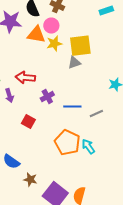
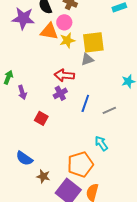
red arrow: (25, 78) -> (64, 75), moved
blue line: (72, 107) -> (85, 103), turned -72
orange pentagon: (67, 143) -> (80, 164), moved, turned 30

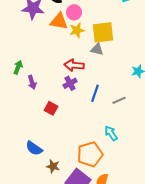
gray triangle: (87, 59) -> (97, 49), turned 32

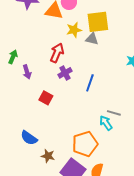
yellow star: (77, 30) -> (74, 30), moved
red arrow: (74, 65) -> (57, 53), moved, turned 108
gray line: (119, 100) -> (114, 113), moved, turned 40

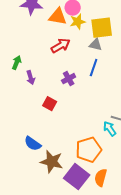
yellow star: (74, 30) -> (78, 22), moved
red arrow: (57, 53) -> (61, 46), moved, turned 36
blue line: (90, 83) -> (94, 68), moved
brown star: (48, 156) -> (52, 162), size x1.6

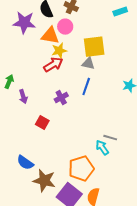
yellow star: (78, 22) -> (59, 51), moved

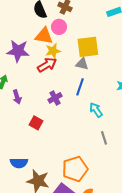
purple star: (24, 23) -> (18, 51), moved
gray line: (110, 138) -> (104, 138), turned 56
cyan arrow: (102, 148) -> (96, 110), moved
blue semicircle: (25, 163) -> (19, 163), turned -36

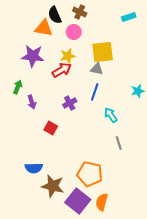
orange triangle: (44, 36) -> (44, 28), moved
orange pentagon: (75, 169) -> (90, 174), turned 30

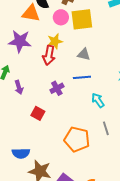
yellow square: (103, 52) -> (82, 19), moved
red arrow: (62, 70) -> (49, 55), turned 132
blue line: (95, 92) -> (82, 77), turned 66
orange pentagon: (90, 174) -> (77, 139), moved

